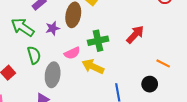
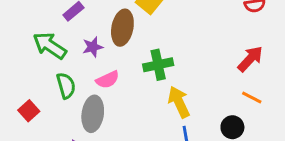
red arrow: (135, 34) -> (250, 59), moved
pink semicircle: (72, 53) -> (108, 80), moved
yellow arrow: (93, 67) -> (179, 102), moved, turned 40

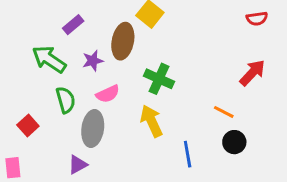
green cross: (158, 65) -> (159, 79), turned 36
orange line: (252, 97) -> (224, 112), moved
yellow arrow: (179, 102) -> (151, 121), moved

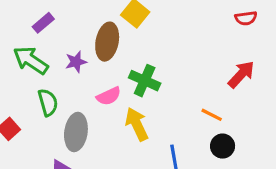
purple rectangle: (73, 25) -> (43, 23), moved
pink semicircle: (108, 94) -> (109, 96), moved

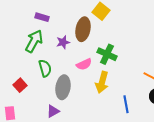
purple rectangle: (43, 23) -> (42, 17), turned 56
green arrow: (31, 60) -> (34, 41), turned 85
yellow arrow: (137, 124) -> (102, 82), turned -140

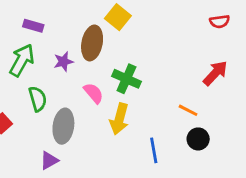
pink semicircle: (84, 64) -> (94, 93), turned -105

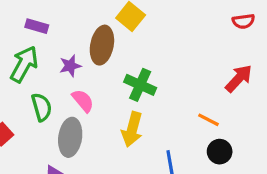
pink semicircle: (94, 93) -> (83, 101), moved

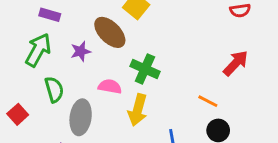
brown ellipse: (102, 45) -> (110, 32), turned -56
pink semicircle: (83, 101) -> (110, 87), moved, turned -40

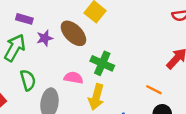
purple star: (81, 51) -> (45, 38), moved

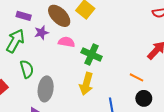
brown ellipse: (73, 33) -> (59, 16), moved
pink semicircle: (73, 78) -> (66, 42), moved

